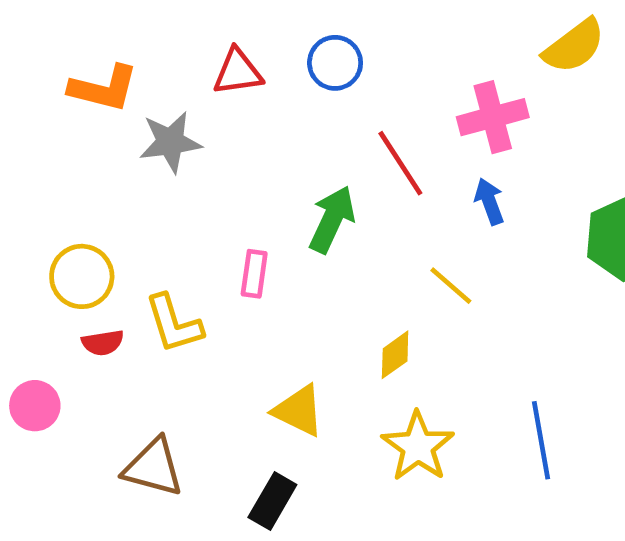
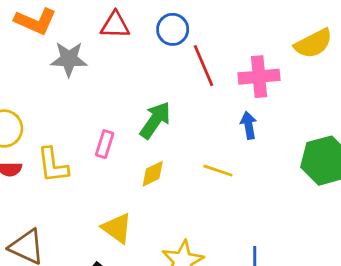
red line: (400, 163) -> (204, 66), moved
yellow line: (451, 286) -> (218, 171), turned -32
yellow diamond: (395, 355) -> (153, 174), moved

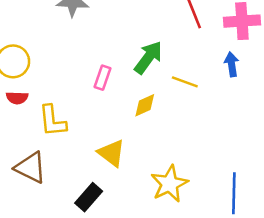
yellow L-shape: (53, 165) -> (52, 121), moved
yellow line: (218, 171) -> (185, 82), moved

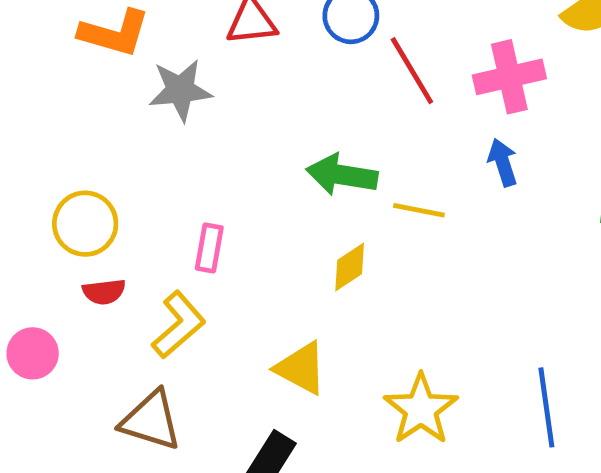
green arrow: (148, 57) -> (342, 175), turned -108
pink rectangle: (102, 78) -> (209, 248), moved
yellow L-shape: (52, 121) -> (179, 325), turned -116

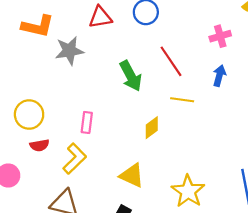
red line: (412, 71) -> (171, 61), moved
pink cross: (509, 77) -> (220, 36), size x0.7
blue arrow: (503, 162) -> (219, 76), turned 36
green arrow: (342, 175) -> (131, 76), moved, turned -124

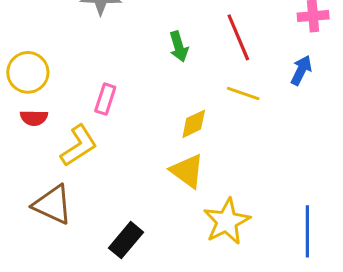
green arrow: (131, 76) -> (179, 47), size x0.7
yellow triangle: (132, 175) -> (187, 171), moved

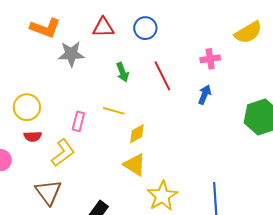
green arrow: (179, 47) -> (122, 72), moved
yellow line: (243, 93) -> (114, 111), moved
brown triangle: (53, 205) -> (48, 192), turned 32

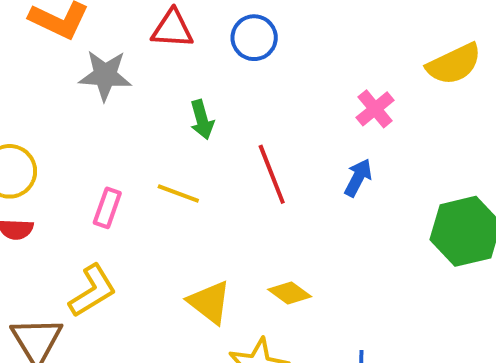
pink cross: (210, 59) -> (375, 109), turned -36
red line: (162, 76) -> (272, 174), moved
yellow diamond: (137, 134) -> (290, 293), moved, turned 60
yellow L-shape: (63, 153) -> (93, 291), moved

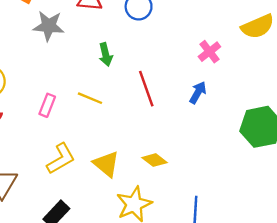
yellow L-shape: (93, 291) -> (61, 159), moved

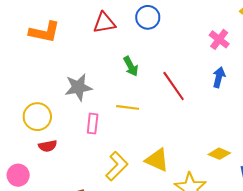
gray star: (49, 26) -> (78, 87), moved
yellow diamond: (154, 160) -> (219, 154), moved

